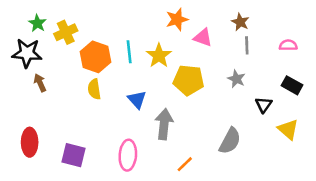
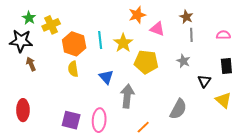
black rectangle: (292, 85) -> (226, 66), turned 56
purple square: (74, 155) -> (71, 120), moved

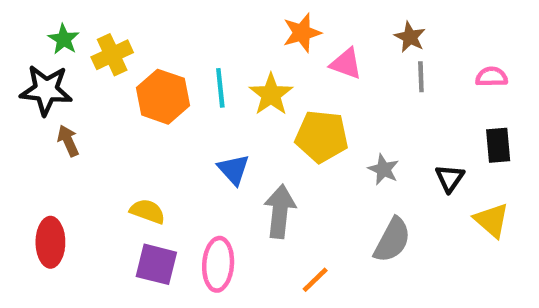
gray star: (183, 61) -> (383, 169), moved
yellow semicircle: (73, 69) -> (147, 211), moved, turned 119

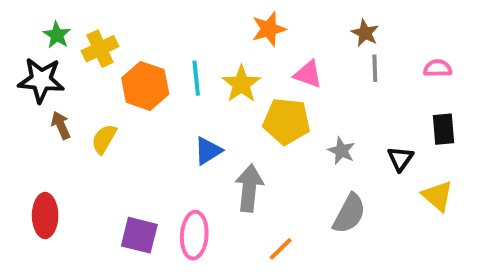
pink triangle: (346, 64) -> (308, 74), moved
blue triangle: (234, 169) -> (208, 151), turned 40
yellow semicircle: (147, 211) -> (104, 139), moved, turned -80

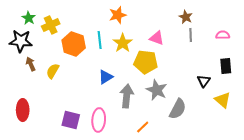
orange star: (269, 29) -> (118, 15), moved
gray star: (341, 151) -> (157, 90), moved, size x1.5

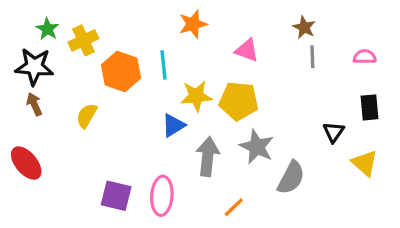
pink triangle: (157, 38) -> (247, 50), moved
yellow star: (123, 43) -> (196, 96), moved, turned 30
brown arrow: (31, 64) -> (34, 104), moved
red ellipse: (23, 110) -> (26, 163), moved, turned -40

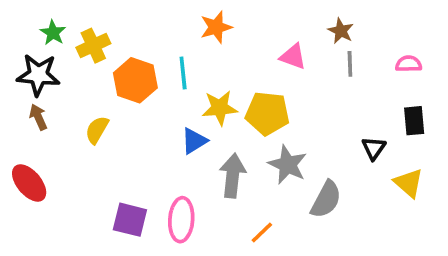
pink triangle: (247, 50) -> (293, 57), moved

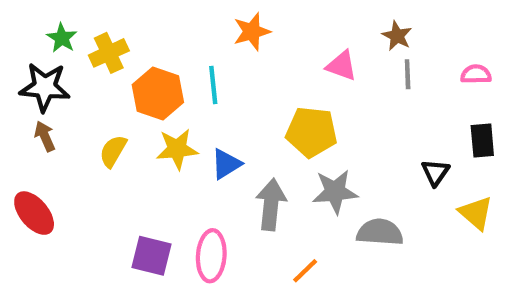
yellow star: (220, 108) -> (177, 149), moved
gray star: (288, 165) -> (335, 192), turned -30
gray semicircle: (326, 199) -> (380, 232), turned -114

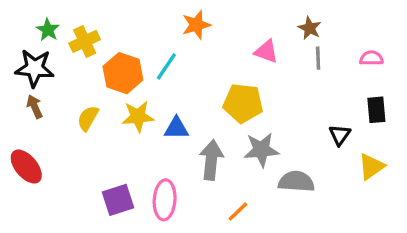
cyan line: (213, 85) -> (166, 66), turned 40
blue triangle: (226, 164) -> (176, 128), turned 32
yellow triangle: (476, 213) -> (371, 167), turned 44
purple square: (151, 256) -> (118, 200), turned -32

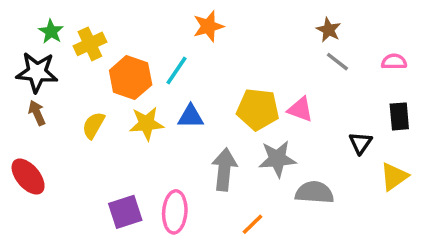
pink triangle: (266, 51) -> (300, 109), moved
gray line: (318, 58) -> (337, 62), turned -50
blue triangle: (176, 128) -> (191, 116), moved

